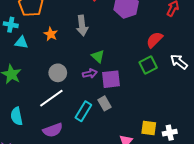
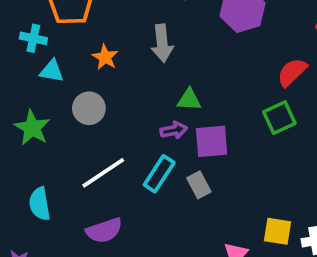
green triangle: (98, 56) -> (189, 100), turned -40
gray circle: (58, 73) -> (89, 108), moved
cyan rectangle: (83, 111) -> (159, 174), moved

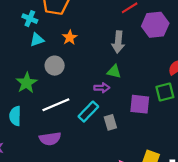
gray arrow: (162, 43) -> (118, 42), moved
cyan triangle: (52, 71) -> (37, 40), turned -40
green star: (32, 128) -> (26, 83), moved
purple square: (212, 141) -> (140, 104), moved

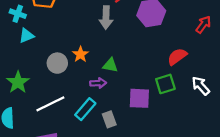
orange star: (70, 37) -> (80, 54), moved
gray arrow: (118, 42) -> (106, 18), moved
gray circle: (55, 66) -> (57, 63), moved

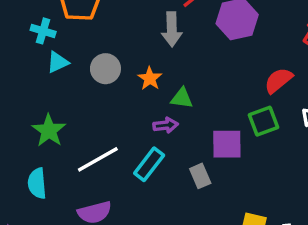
orange star: (80, 54) -> (150, 78), moved
gray circle: (57, 63) -> (105, 69), moved
gray rectangle: (109, 119) -> (200, 176), moved

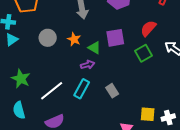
cyan triangle: (58, 62) -> (12, 40), moved
green triangle: (182, 98) -> (94, 48), turned 32
purple square: (227, 144) -> (115, 38), moved

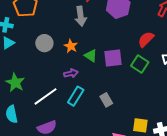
purple square: (115, 38) -> (113, 58), moved
green square: (144, 53) -> (140, 64), turned -30
purple arrow: (88, 65) -> (71, 73), moved

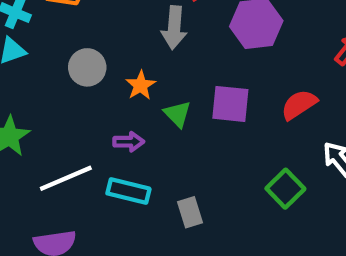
purple square: (113, 58) -> (230, 104), moved
green square: (140, 64) -> (285, 189), moved
cyan rectangle: (76, 96) -> (128, 191), turned 60

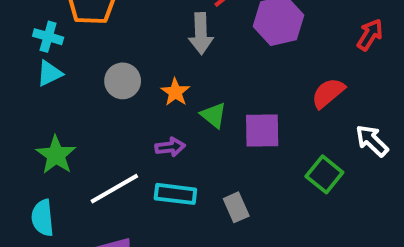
purple square: (230, 104) -> (262, 130), moved

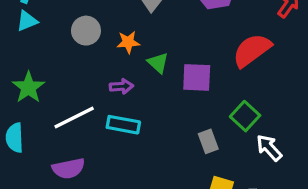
orange star: (175, 92) -> (128, 42), turned 30
red semicircle: (328, 93) -> (252, 50), size x1.4
white arrow: (372, 141) -> (269, 148), moved
gray rectangle: (236, 207) -> (208, 141), moved

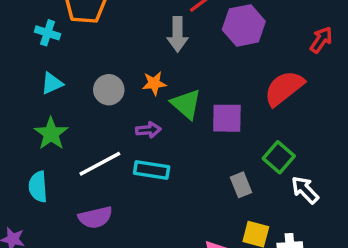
cyan triangle: (27, 21) -> (52, 83), moved
gray circle: (86, 31) -> (109, 90), moved
green triangle: (158, 63) -> (186, 104), size x1.4

